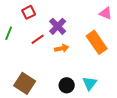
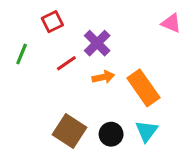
orange rectangle: (97, 42) -> (143, 88), moved
brown square: (25, 83) -> (69, 131), moved

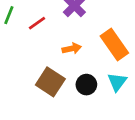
red line: (66, 63) -> (37, 23), moved
orange arrow: (103, 77) -> (72, 48), moved

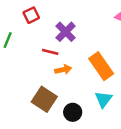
red line: (37, 23) -> (50, 52), moved, turned 49
black circle: (86, 85) -> (73, 112), moved

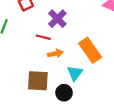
brown square: (44, 99) -> (38, 81), turned -30
cyan triangle: (103, 99) -> (75, 73), moved

